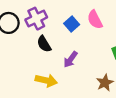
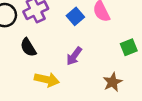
black semicircle: (44, 44) -> (28, 47), moved

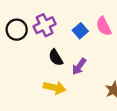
black semicircle: (28, 47) -> (56, 58), moved

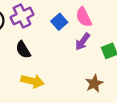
black semicircle: (56, 58) -> (23, 50), moved
purple arrow: (79, 66) -> (83, 42), moved

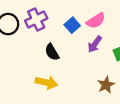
pink semicircle: (84, 17) -> (96, 21), turned -96
black semicircle: (23, 50) -> (52, 52), moved

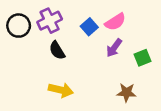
black semicircle: (52, 52) -> (57, 50), moved
brown star: (106, 85) -> (126, 93), turned 30

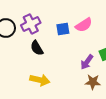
blue square: (89, 27) -> (63, 29), turned 32
purple arrow: (114, 48) -> (87, 62), moved

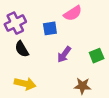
pink semicircle: (84, 25) -> (73, 13), moved
purple arrow: (87, 62) -> (64, 54), moved

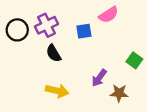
purple arrow: (64, 54) -> (99, 78), moved
green square: (97, 56) -> (134, 60), turned -32

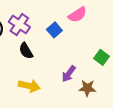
purple cross: (47, 25) -> (19, 24), turned -30
blue square: (84, 31) -> (54, 30), turned -32

